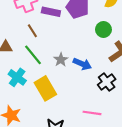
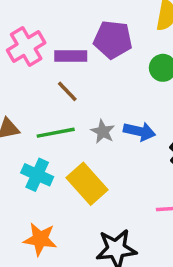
brown line: (32, 31) -> (67, 91), moved
green line: (33, 55) -> (56, 133), turned -50

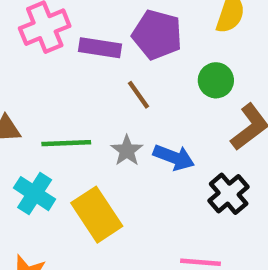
brown line: (67, 91) -> (138, 95), moved

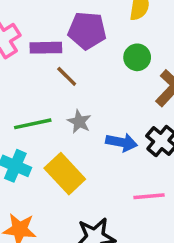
brown line: (138, 95) -> (67, 76), moved
blue arrow: (174, 157) -> (122, 142), moved

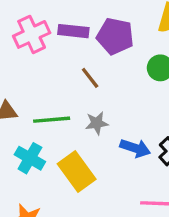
purple rectangle: (46, 48) -> (73, 31), moved
gray star: (79, 122) -> (97, 123), turned 30

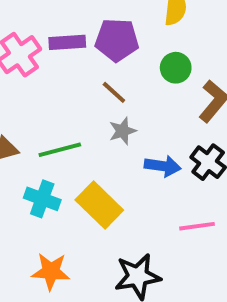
brown line: (90, 78) -> (114, 92), moved
gray star: (97, 123) -> (123, 131), moved

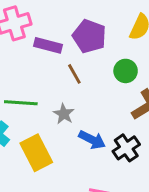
purple rectangle: (67, 42) -> (48, 45), moved
gray star: (123, 131) -> (64, 114), moved, turned 30

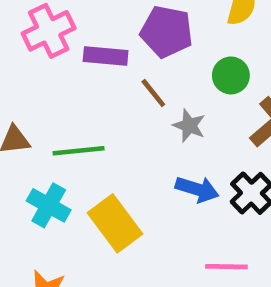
gray star: (64, 114) -> (189, 126), moved

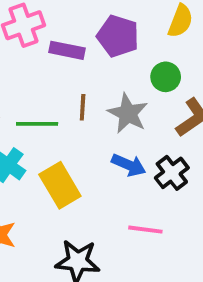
brown line: (153, 93) -> (83, 107), moved, turned 36
gray star: (189, 126) -> (128, 113), size x1.5

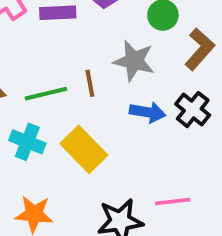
brown line: (83, 107) -> (90, 83), moved
pink line: (145, 230) -> (173, 202), moved

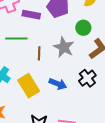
green line: (46, 94) -> (16, 38), moved
blue arrow: (148, 112) -> (58, 84), moved

